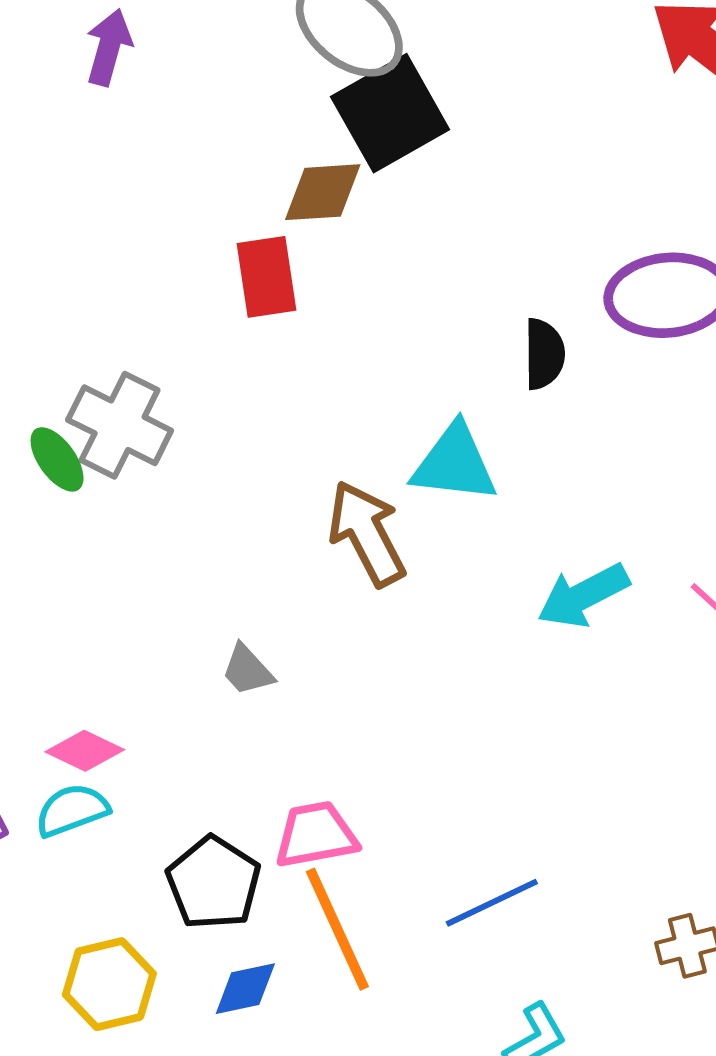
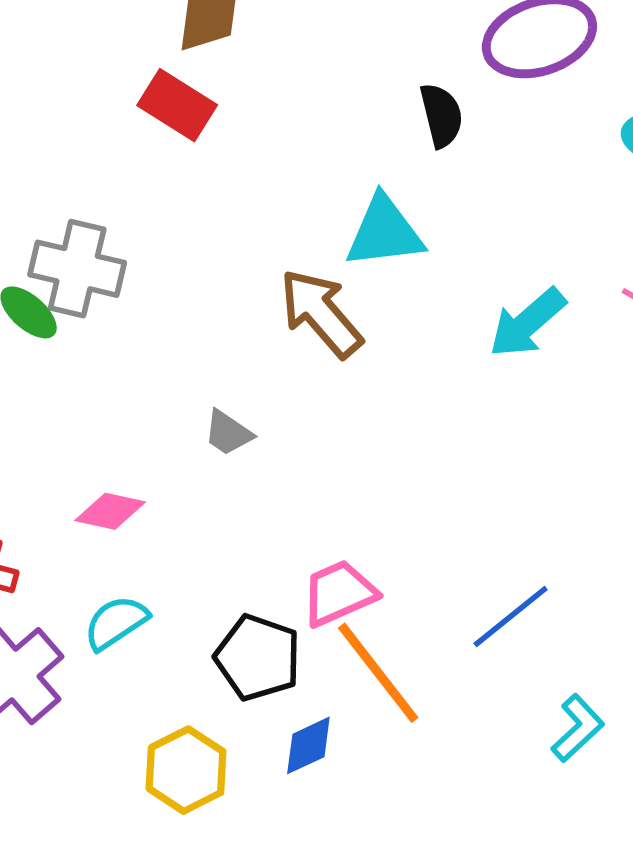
red rectangle: (267, 277) -> (177, 105), turned -36
gray trapezoid: (247, 670) -> (228, 433), moved
pink diamond: (85, 751) -> (110, 511), moved

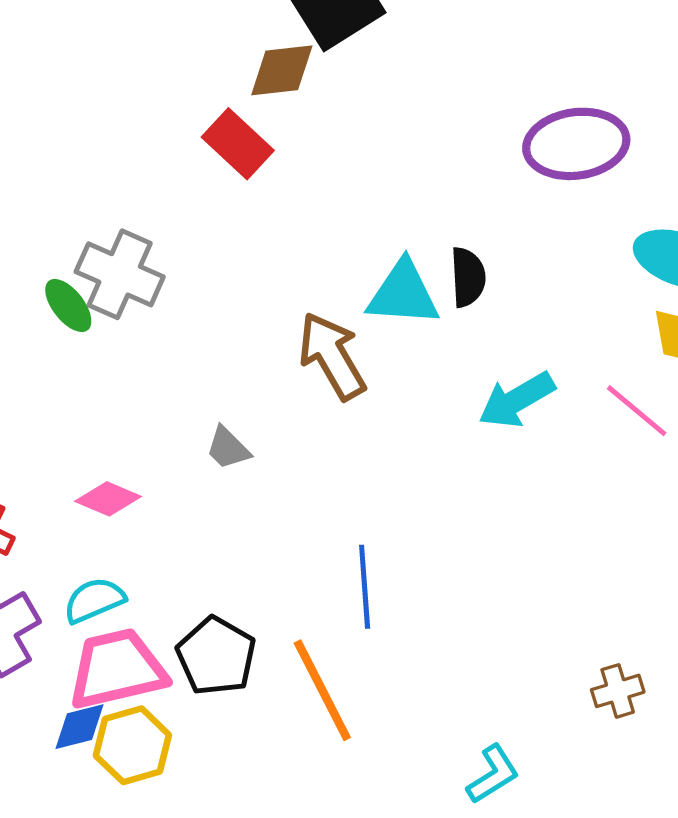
black semicircle: (441, 115) -> (468, 277), moved
pink trapezoid: (339, 593) -> (117, 669), moved, size x1.4
blue line: (511, 617) -> (365, 587), moved, turned -66
blue diamond: (308, 745) -> (80, 727), moved

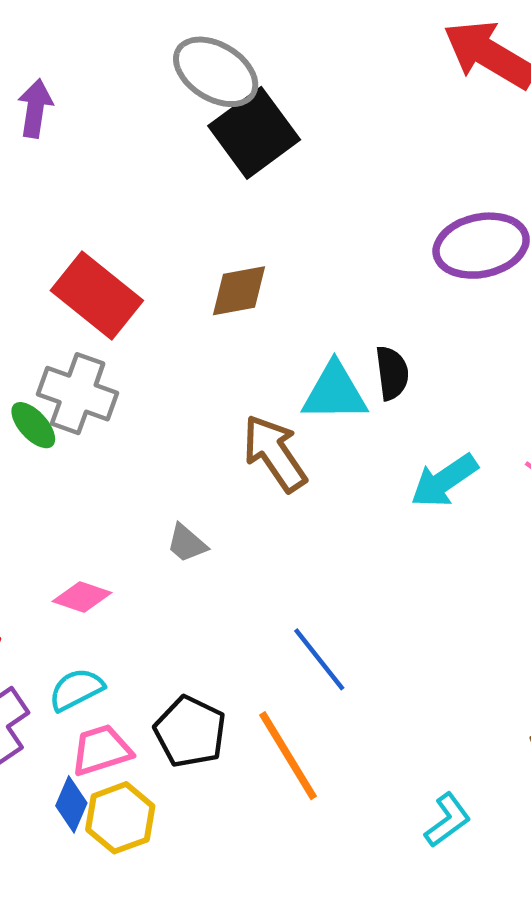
brown diamond: (282, 70) -> (239, 291), moved
red rectangle: (238, 144) -> (97, 296), moved, size x1.4
blue line: (365, 587) -> (319, 659), turned -30
pink trapezoid: (117, 669) -> (101, 750), size x0.7
blue diamond: (80, 727) -> (71, 804), turned -48

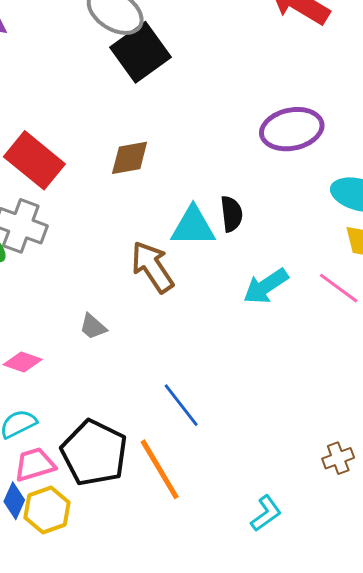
black pentagon: (190, 732) -> (94, 453), size x1.4

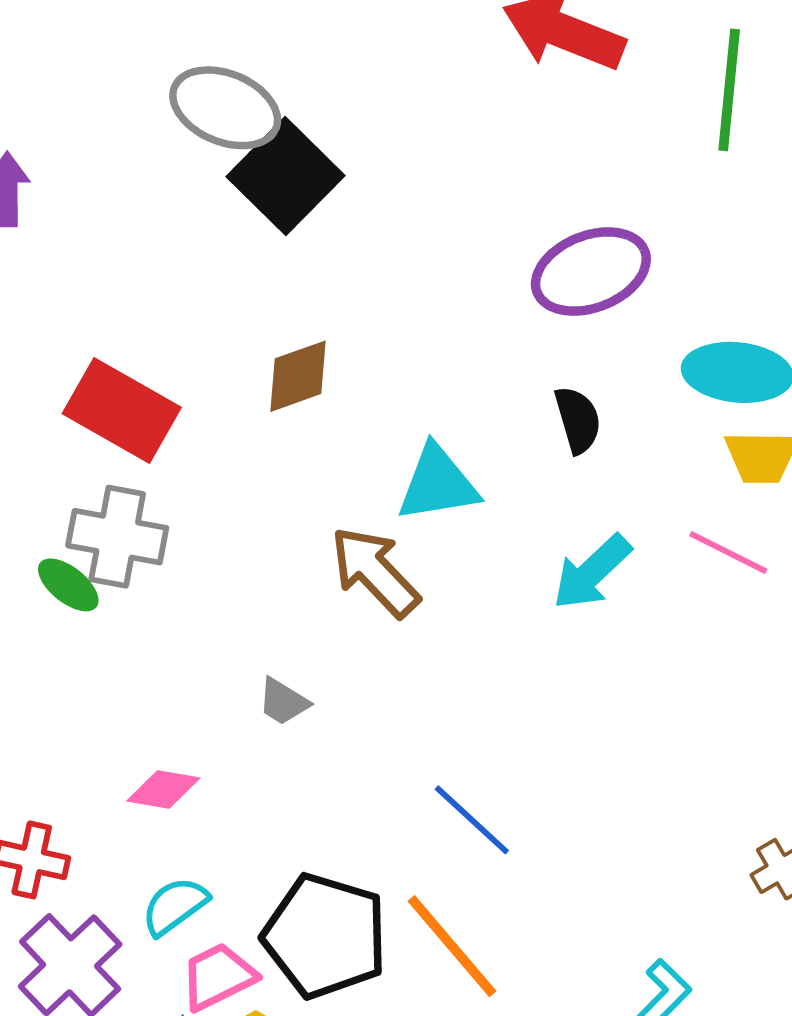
black semicircle: (231, 214) -> (578, 420), moved

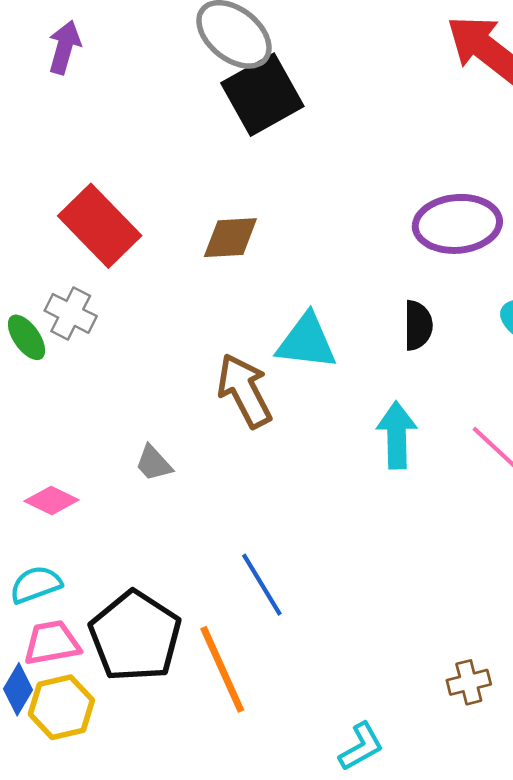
gray cross: (117, 537) -> (71, 313), size x0.7
cyan arrow: (592, 572) -> (397, 435), turned 116

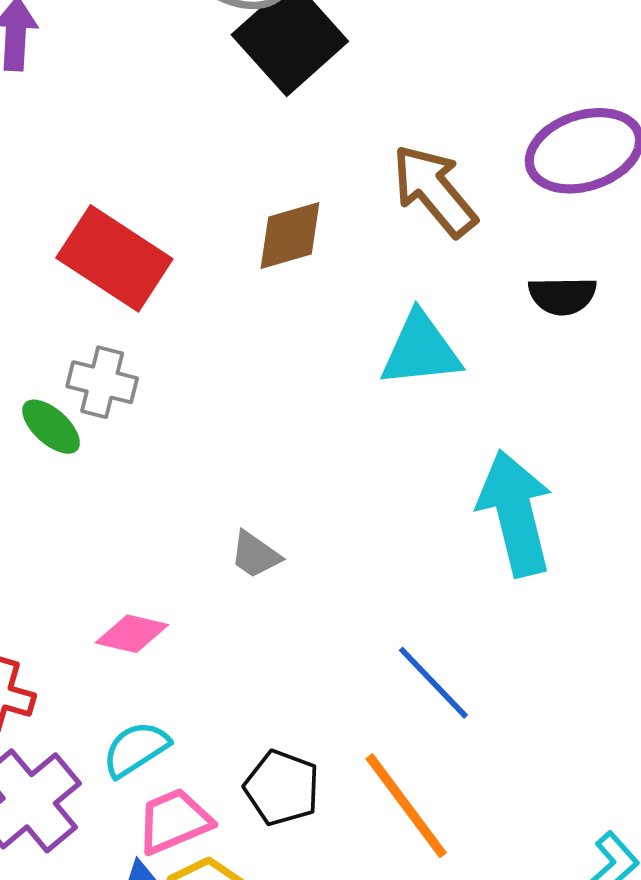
black semicircle: (418, 325) -> (562, 296), turned 102
brown arrow: (244, 391) -> (434, 191), moved
cyan arrow: (397, 435) -> (515, 513), moved, size x1.4
black pentagon: (135, 636) -> (282, 788), size x0.6

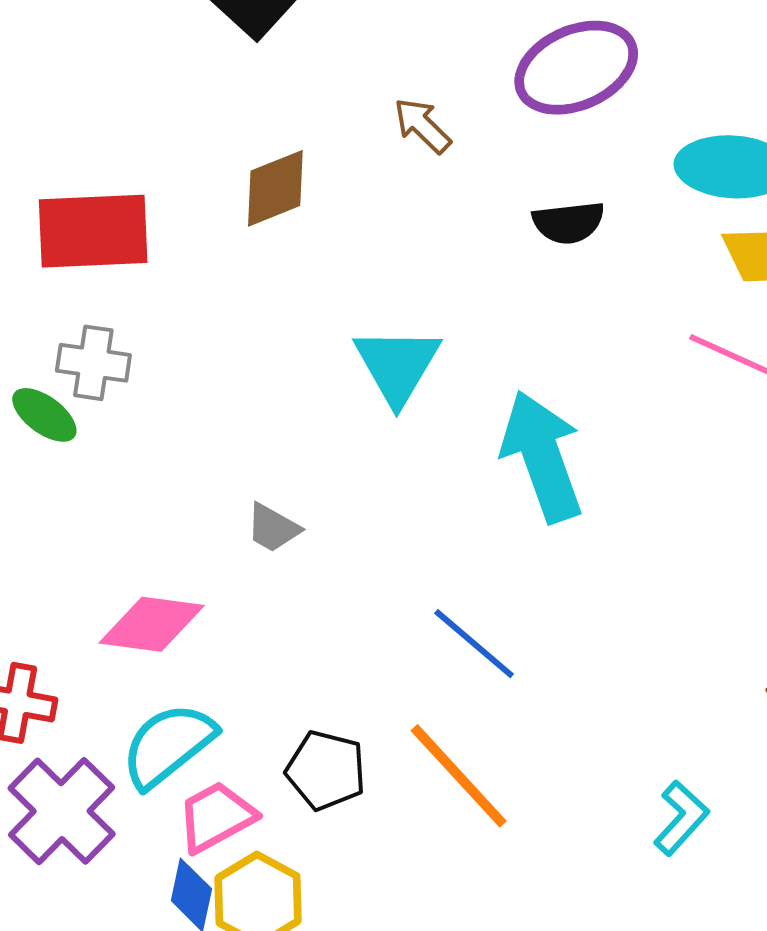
brown arrow: (434, 191) -> (422, 126), size x0.6
red rectangle: (114, 258) -> (93, 231), turned -30
cyan triangle: (421, 350) -> (397, 365), moved, turned -48
pink diamond: (132, 634) -> (152, 624), size x1.4
cyan semicircle: (136, 749) -> (168, 745), size x1.4

